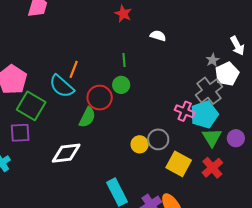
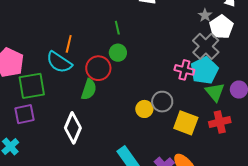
green square: (31, 106) -> (32, 86), turned -32
white diamond: (66, 153) -> (73, 128), turned -52
red cross: (212, 168) -> (220, 122), turned 35

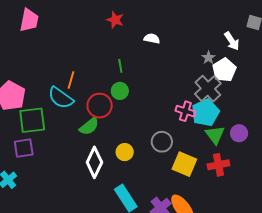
green semicircle: (89, 89) -> (89, 126), turned 30
yellow circle: (144, 109) -> (125, 152), moved
white diamond: (73, 128) -> (94, 162), moved

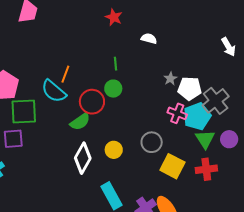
gray star: (208, 58) -> (170, 79), moved
white pentagon: (224, 70) -> (190, 88), moved, turned 30
gray cross: (208, 89) -> (216, 101), moved

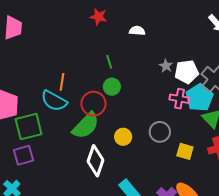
green semicircle: (80, 122) -> (86, 126), size x1.4
yellow circle: (114, 150) -> (123, 137), moved
yellow square: (172, 166) -> (185, 151), size x0.7

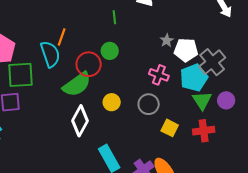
green line: (109, 62) -> (114, 17), moved
pink cross: (179, 99) -> (159, 75), moved
cyan semicircle: (54, 101) -> (50, 54), turned -148

